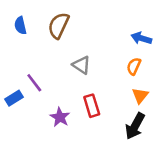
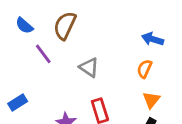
blue semicircle: (20, 25) -> (24, 26), turned -36
purple line: (34, 83) -> (43, 54), moved

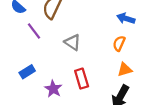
orange triangle: (151, 100) -> (125, 70), turned 35
blue rectangle: (18, 103) -> (27, 72), moved

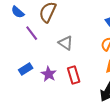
purple star: (53, 89) -> (49, 74), moved

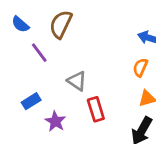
gray triangle: (66, 43) -> (77, 81), moved
purple star: (49, 74) -> (55, 121), moved

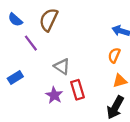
blue rectangle: (31, 101) -> (15, 77), moved
purple star: (55, 121) -> (54, 95), moved

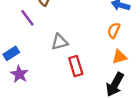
gray triangle: (62, 66) -> (60, 42), turned -49
purple star: (54, 95) -> (19, 74), moved

